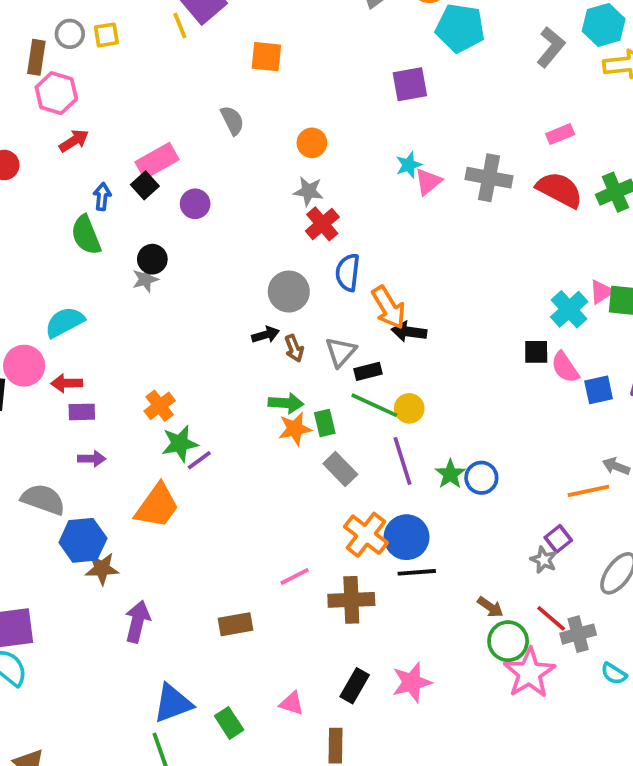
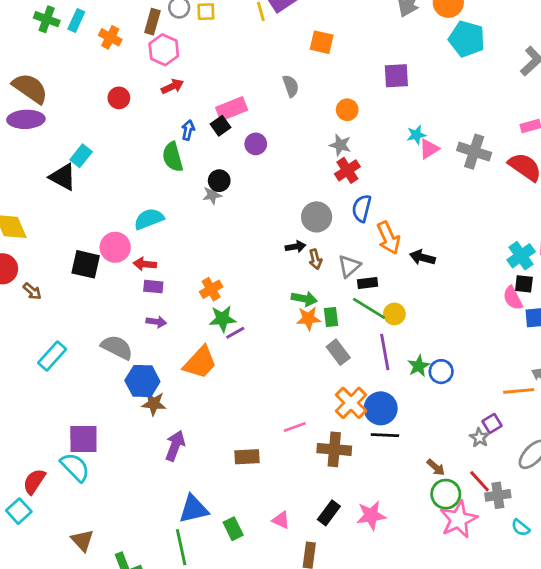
purple square: (410, 84) -> (396, 76), moved
black arrow: (409, 332) -> (422, 257), moved
black square: (536, 352) -> (524, 284), moved

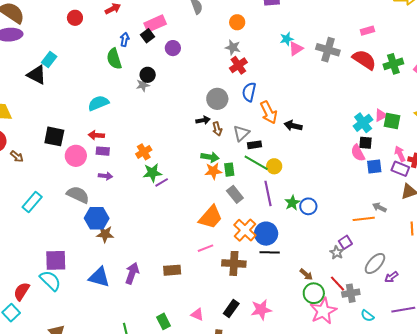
pink circle: (115, 247) -> (76, 156), moved
orange trapezoid: (200, 363) -> (211, 217), moved
purple arrow: (175, 446) -> (132, 273), moved
blue triangle: (194, 509) -> (99, 277), moved, turned 30

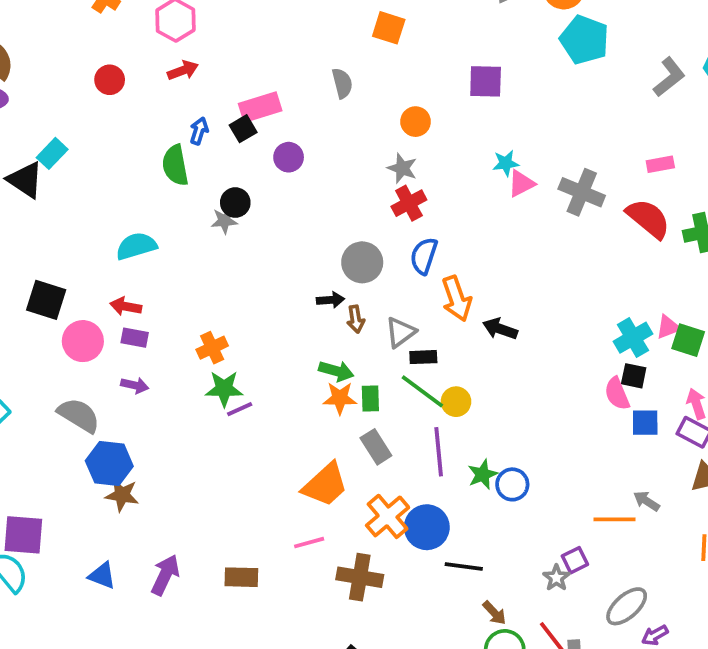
black line: (270, 252) -> (464, 566), moved
blue triangle: (99, 277) -> (102, 576), size x0.7

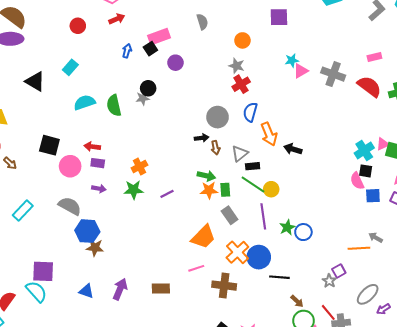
cyan rectangle: (52, 153) -> (70, 67), moved
green semicircle: (175, 165) -> (114, 105), moved
cyan semicircle: (136, 246) -> (84, 102), moved
green star: (224, 389) -> (134, 190), moved
purple line: (240, 409) -> (167, 194), moved

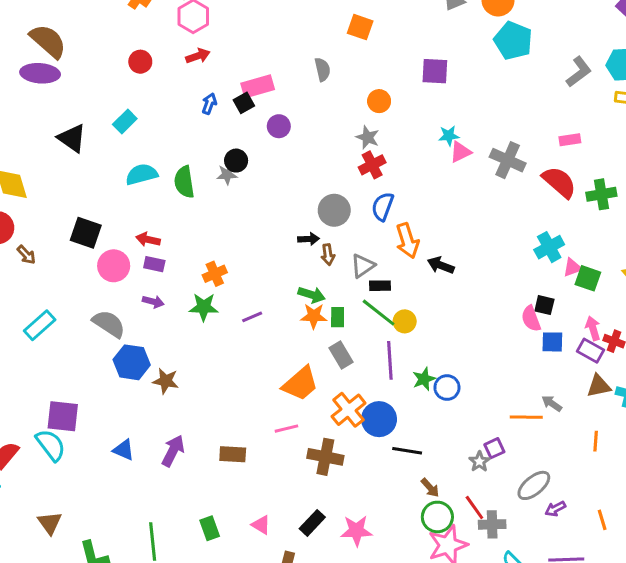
cyan cross: (364, 150) -> (549, 247), moved
brown star: (95, 248) -> (166, 381), moved

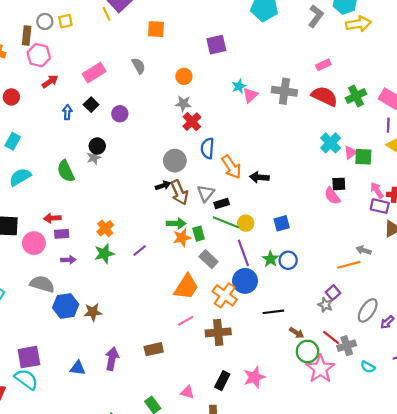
pink rectangle: (258, 86) -> (94, 73), moved
cyan semicircle: (142, 174) -> (20, 177), moved
brown arrow: (328, 255) -> (179, 192), size x1.6
blue square: (552, 342) -> (282, 223), moved
blue circle: (379, 419) -> (245, 281), moved

